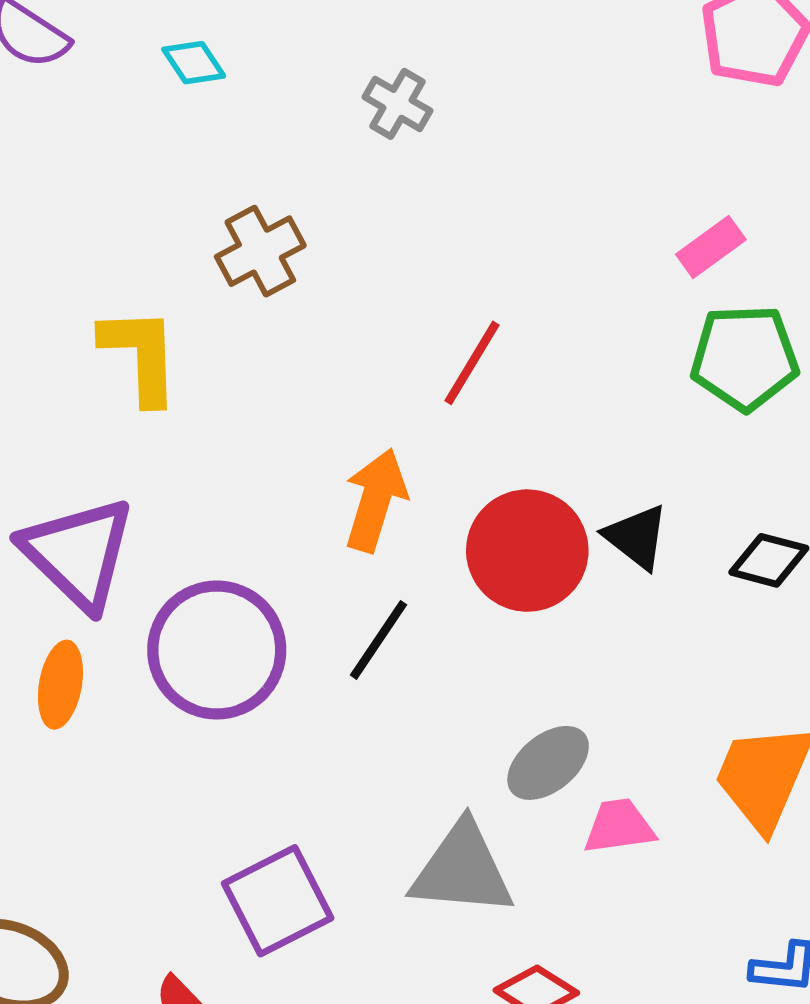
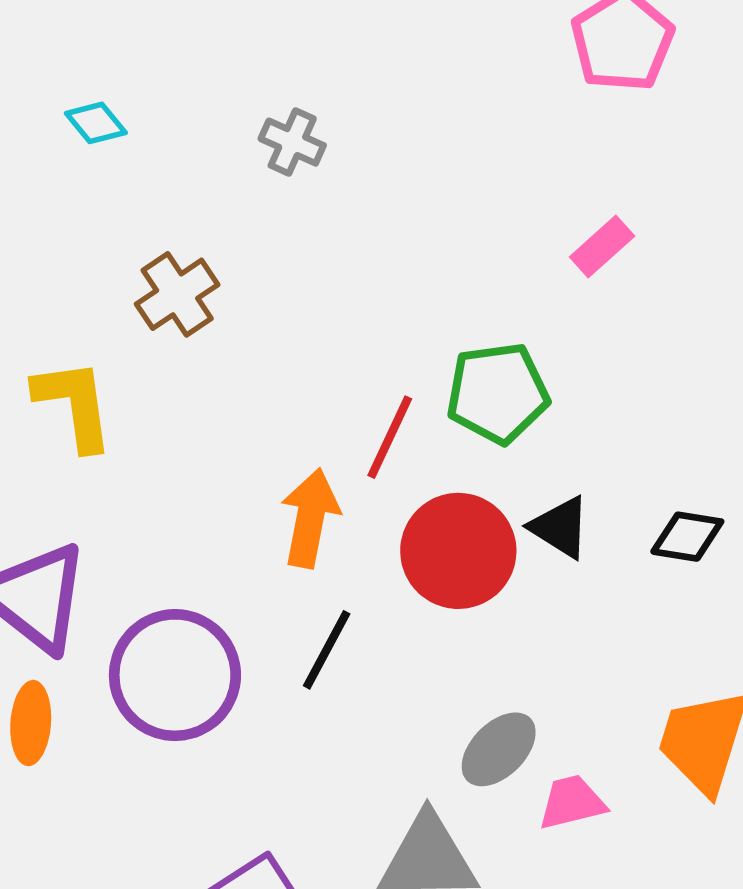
green pentagon: (745, 358) -> (498, 393), moved
red line: (472, 363) -> (390, 437), moved

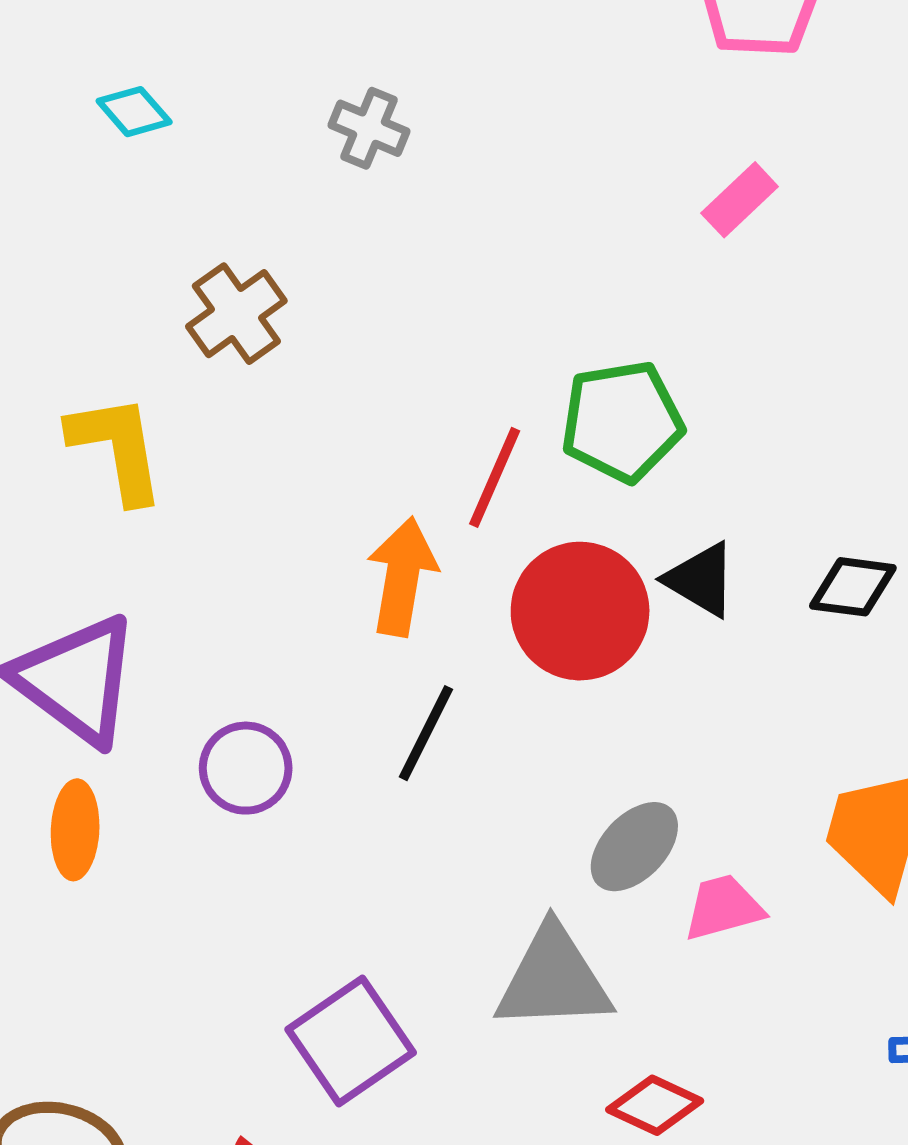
pink rectangle: (602, 246) -> (740, 200), moved
purple circle: (175, 675) -> (246, 768), size x0.6

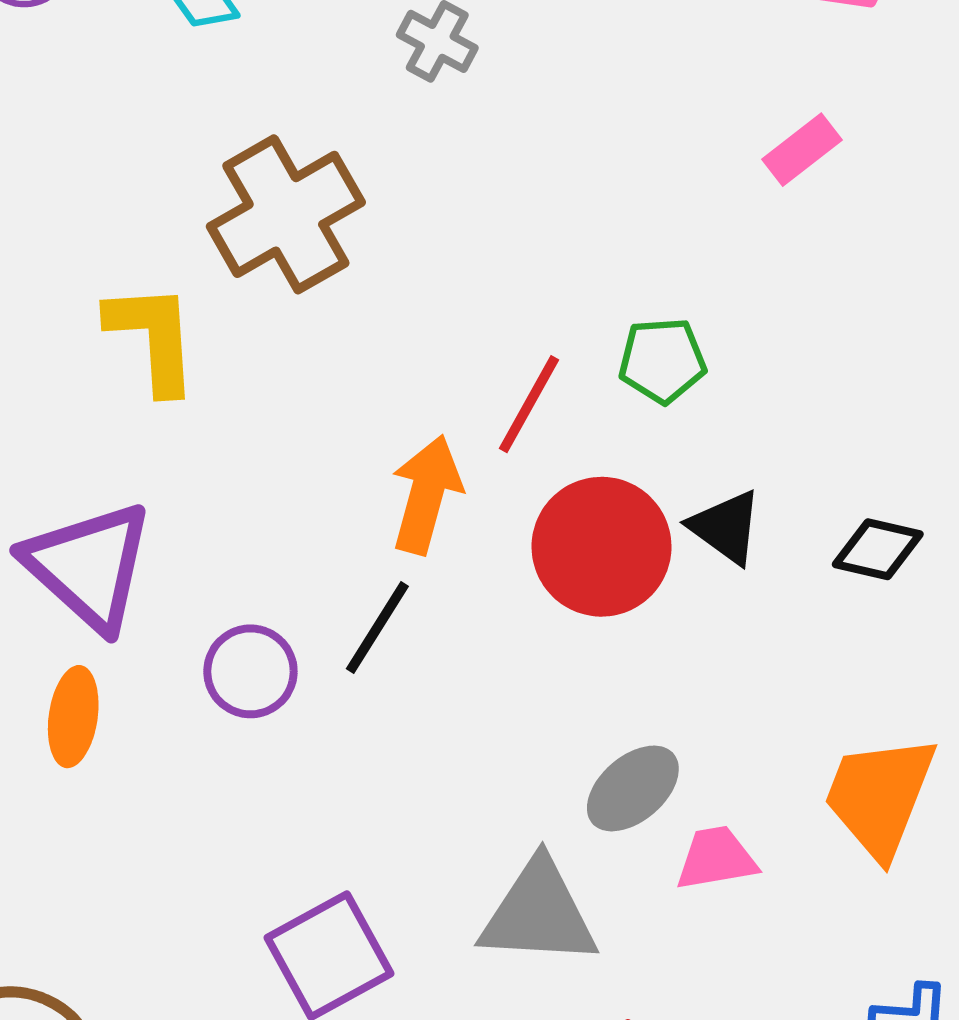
brown cross: (236, 314) -> (286, 214), size x1.5
green pentagon: (622, 421) -> (662, 360), size x0.7
black line: (426, 733) -> (377, 627), moved

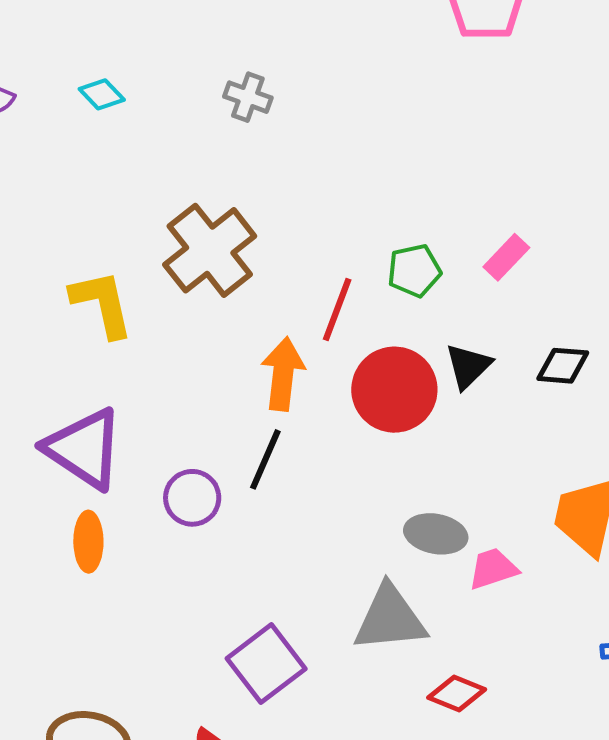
pink rectangle: (802, 150) -> (506, 257), moved
brown cross: (286, 214) -> (210, 250), moved
black triangle: (726, 527) -> (468, 366), turned 48
gray ellipse: (633, 788) -> (436, 534), turned 60

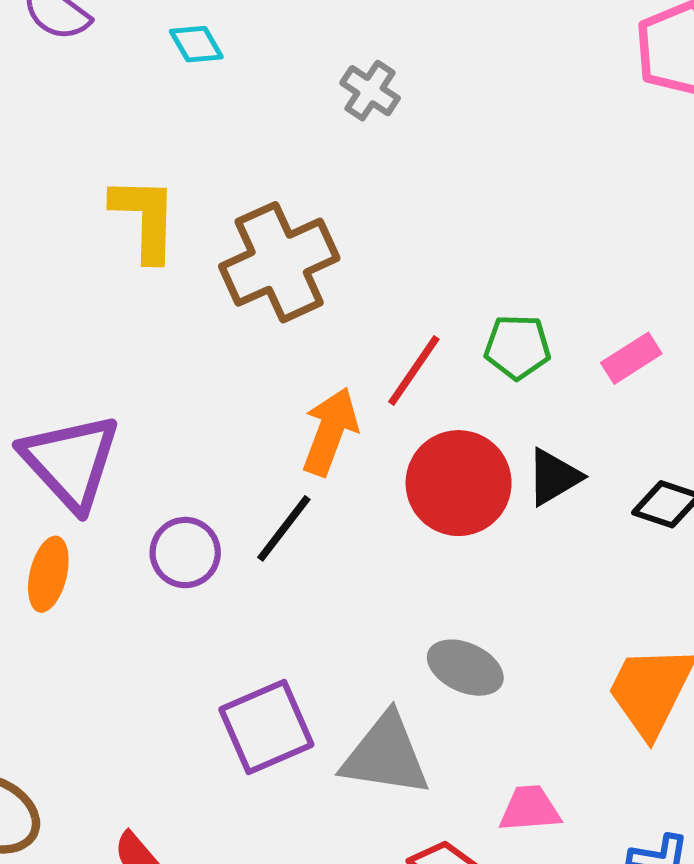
yellow L-shape: (102, 304) -> (145, 218), moved
pink trapezoid: (493, 569) -> (530, 809), moved
purple square: (266, 664) -> (266, 727), moved

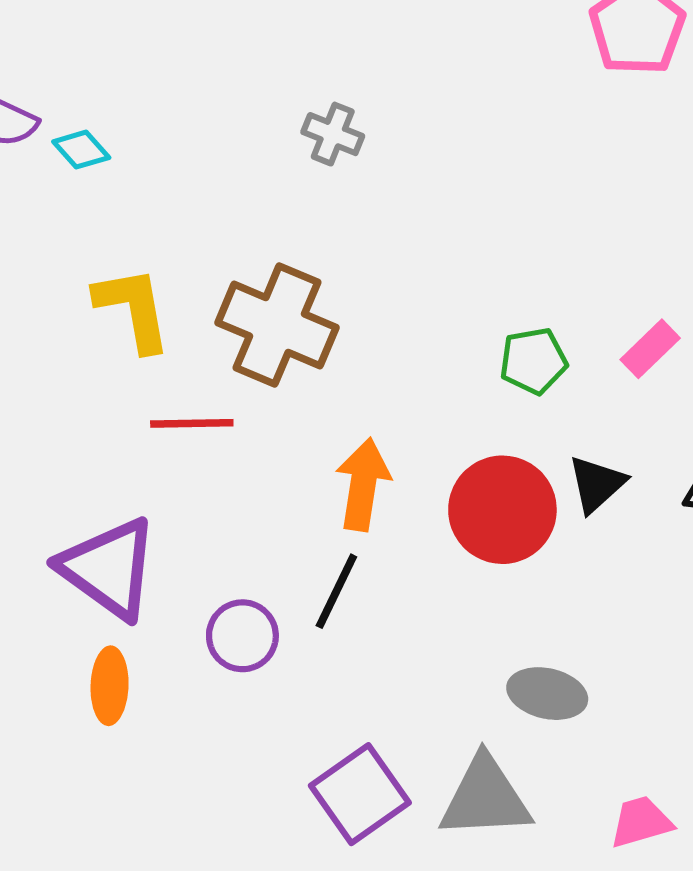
cyan diamond: (196, 44) -> (81, 150), moved
brown cross: (279, 262) -> (277, 325), turned -31
red line: (414, 370) -> (192, 423), moved, turned 66

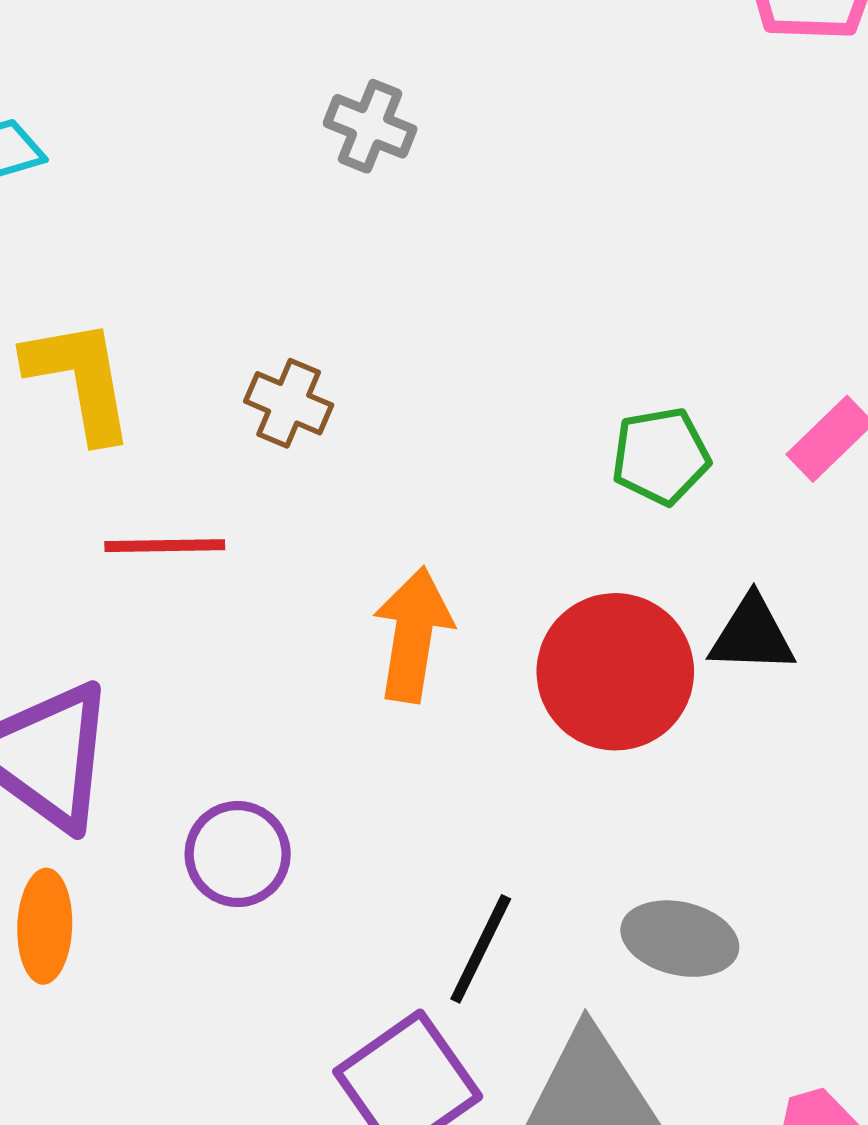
brown cross: (277, 325) -> (289, 403), size x0.5
black triangle: (597, 484) -> (752, 635), turned 44
black line: (336, 591) -> (481, 949), moved

